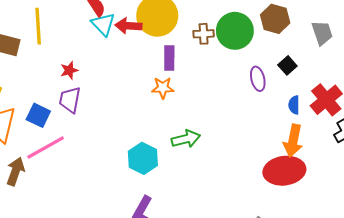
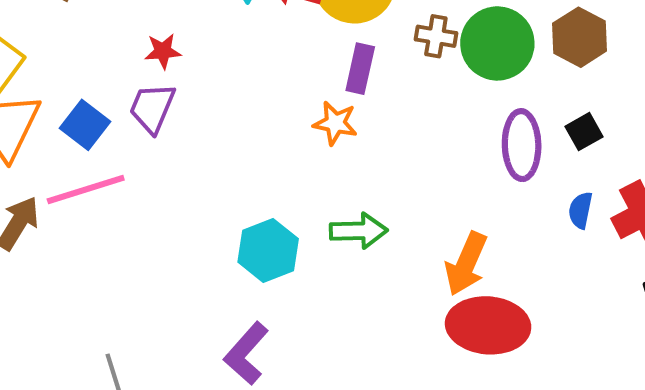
purple ellipse: (258, 79) -> (522, 145), size x1.4
orange arrow: (293, 141) -> (466, 264), moved
red ellipse: (284, 171) -> (488, 325), moved

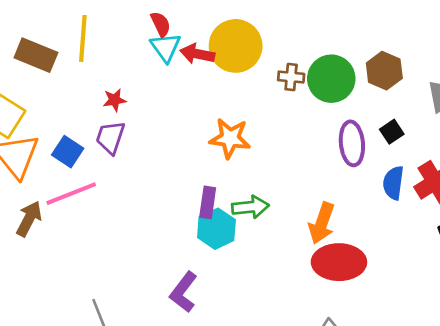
purple rectangle: (360, 69) -> (208, 202), moved
orange star: (335, 123) -> (230, 138), size x1.4
blue semicircle: (580, 210) -> (393, 183), size x1.4
cyan hexagon: (268, 250) -> (216, 229), moved

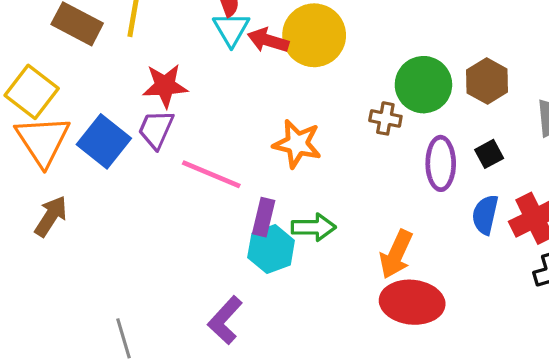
brown cross: (291, 77) -> (385, 118), moved
red star: (115, 100) -> (165, 86), size x1.6
blue square: (68, 152) -> (104, 141), size x1.4
pink line: (71, 194) -> (211, 174), moved, turned 39

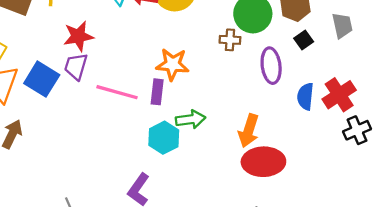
black square: (489, 154) -> (304, 40), moved
purple rectangle: (264, 217) -> (157, 92), moved

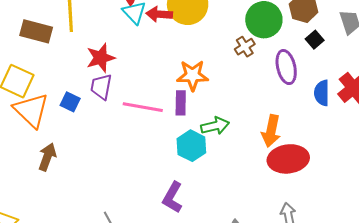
brown cross: (230, 40) -> (245, 47), turned -30
blue square: (42, 79) -> (70, 102), size x0.6

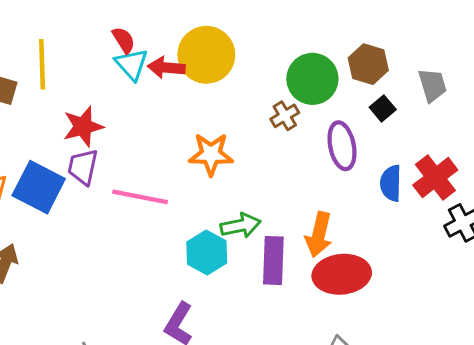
blue square: (70, 102) -> (39, 187), size x1.8
purple rectangle: (181, 103) -> (273, 261), moved, size x1.4

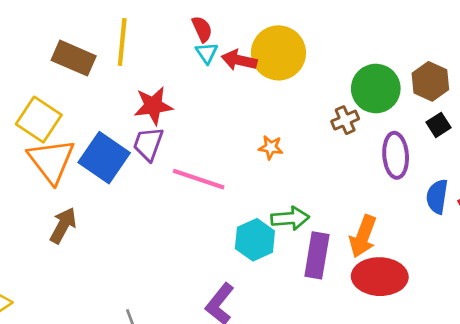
cyan triangle: (132, 64) -> (207, 53), size x0.7
orange star: (211, 154) -> (271, 147), size x0.6

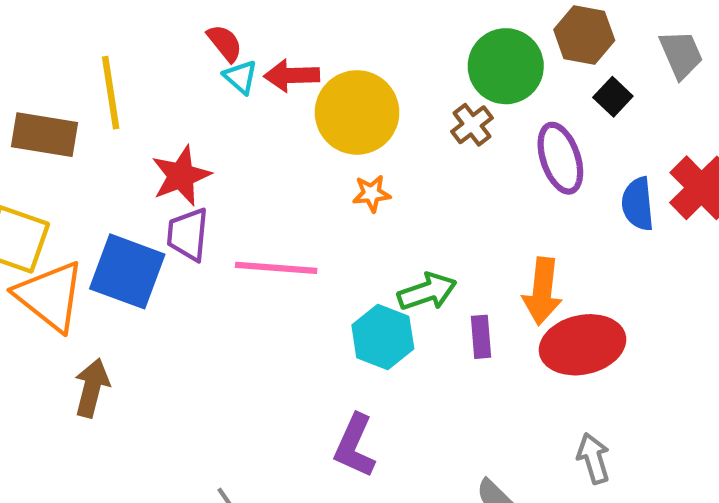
yellow circle: (278, 53) -> (357, 112), moved
purple rectangle: (317, 255) -> (481, 337), size x0.6

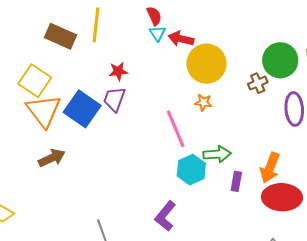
red star: (181, 176) -> (118, 71), size x0.7
pink line: (276, 268) -> (176, 129), moved, turned 48
brown arrow: (92, 388) -> (52, 158), turned 36

